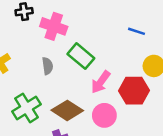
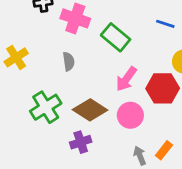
green rectangle: (81, 56) -> (116, 37), moved

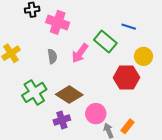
green rectangle: (116, 37) -> (105, 42), moved
pink arrow: (126, 79) -> (80, 53), moved
pink circle: (130, 115) -> (96, 114), moved

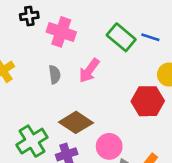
green rectangle: (105, 42) -> (121, 37), moved
green cross: (34, 92) -> (32, 141), moved

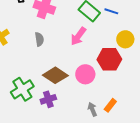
pink arrow: (89, 71) -> (78, 36), moved
pink circle: (109, 146) -> (85, 74), moved

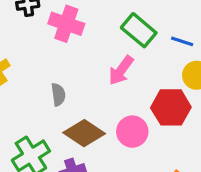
blue line: (111, 11) -> (182, 41), moved
gray semicircle: (39, 39) -> (58, 95), moved

